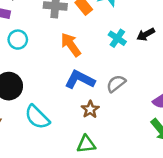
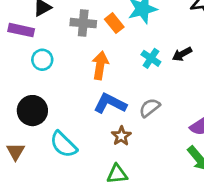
orange arrow: (71, 45) -> (100, 65), turned 45

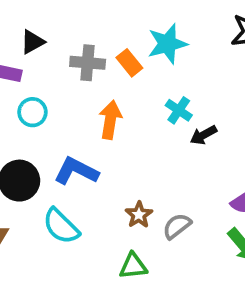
black arrow: (182, 54) -> (203, 135), moved
blue L-shape: (110, 103) -> (76, 171), moved
gray semicircle: (150, 108) -> (177, 226), moved

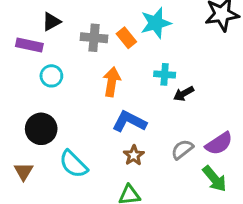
cyan cross: (179, 110) -> (165, 74), turned -30
blue L-shape: (76, 171) -> (129, 121), moved
gray semicircle: (177, 226) -> (182, 149), moved

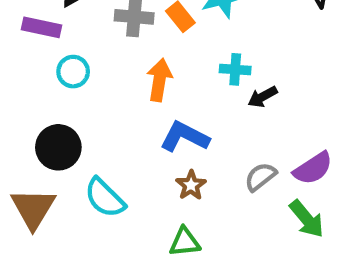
brown triangle: (24, 171) -> (33, 208), size x1.6

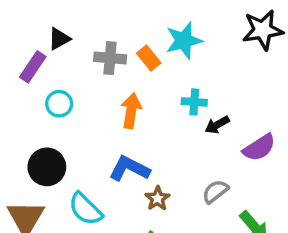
purple rectangle: (42, 27) -> (33, 67), turned -68
blue L-shape: (185, 137) -> (129, 169), moved
purple semicircle: (313, 168) -> (259, 148), moved

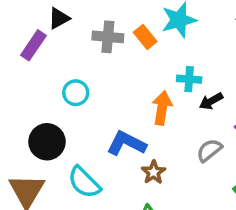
cyan circle: (59, 104) -> (76, 93), moved
orange arrow: (131, 111) -> (162, 108), moved
gray semicircle: (215, 191) -> (209, 150), moved

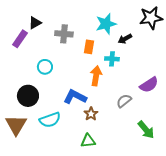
orange rectangle: (145, 37) -> (89, 47), moved, turned 48
black arrow: (211, 101) -> (125, 39), moved
cyan semicircle: (84, 182) -> (50, 120), turned -65

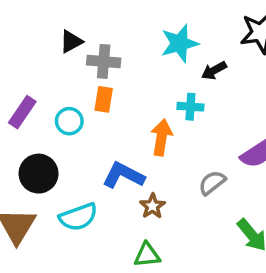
black triangle: (35, 23) -> (71, 42), moved
purple rectangle: (20, 39) -> (22, 112), moved
orange rectangle: (89, 47) -> (104, 99), moved

